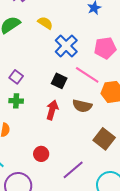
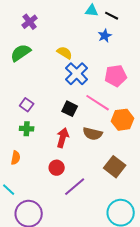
yellow semicircle: (45, 23) -> (65, 53), moved
red circle: (41, 154) -> (57, 168), moved
purple line: (73, 170) -> (75, 187), moved

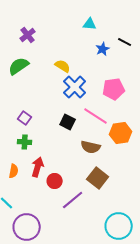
black line: (112, 16) -> (125, 42), moved
red arrow: (63, 138) -> (38, 167), moved
brown square: (115, 167) -> (98, 178), moved

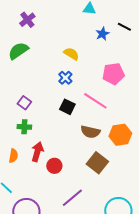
yellow semicircle: (63, 66) -> (71, 54), moved
blue cross: (75, 87) -> (65, 78), moved, size x0.6
orange hexagon: (121, 133) -> (120, 135), moved
purple line: (73, 200) -> (72, 198), moved

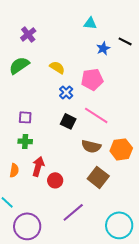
yellow semicircle: (71, 54) -> (57, 67), moved
pink pentagon: (113, 74) -> (92, 79), moved
purple square: (24, 103) -> (25, 117), turned -32

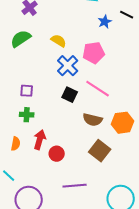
blue cross: (66, 92) -> (68, 66), size x1.5
purple line: (73, 212) -> (75, 186), turned 35

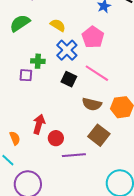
pink pentagon: (94, 53) -> (93, 37), turned -30
green cross: (27, 115) -> (38, 61), moved
orange semicircle: (16, 144) -> (15, 138), moved, turned -32
purple line: (75, 186) -> (74, 155), moved

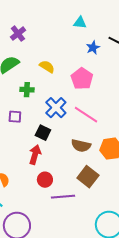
blue cross: (67, 50) -> (56, 108), moved
green cross: (38, 61) -> (27, 90), moved
black square: (69, 79) -> (43, 133), moved
red arrow: (39, 124) -> (35, 155), moved

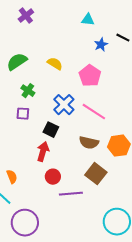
purple cross: (18, 34) -> (26, 16), moved
green cross: (27, 90) -> (28, 91), moved, turned 32

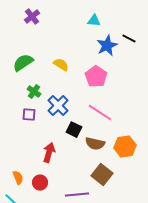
blue star: (101, 45) -> (107, 46), size x1.5
blue cross: (64, 105) -> (58, 106), moved
black square: (51, 130) -> (74, 130), moved
red circle: (53, 177) -> (40, 183), moved

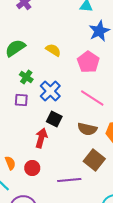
black square: (74, 130) -> (54, 119), moved

